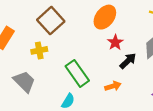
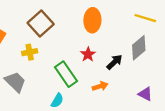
orange ellipse: (105, 17) -> (92, 20), turned -35
red star: (115, 42) -> (88, 54), moved

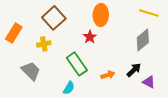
red star: (88, 54) -> (90, 37), moved
black arrow: (114, 62) -> (134, 70), moved

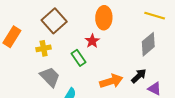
green rectangle: (77, 64) -> (78, 58), moved, size x0.7
gray trapezoid: (31, 71) -> (50, 77), moved
orange arrow: (108, 75) -> (111, 81), size x1.5

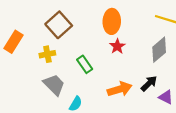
red star: (92, 41) -> (117, 46), moved

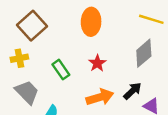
red star: (117, 46) -> (97, 63), moved

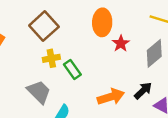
yellow cross: (19, 58) -> (51, 58), moved
red star: (97, 63) -> (121, 43), moved

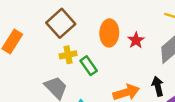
orange ellipse: (102, 22) -> (109, 33), moved
black arrow: (143, 91) -> (158, 86), turned -60

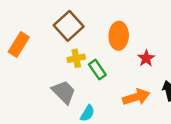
red star: (136, 40) -> (146, 58), moved

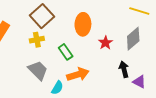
yellow cross: (76, 58) -> (37, 40), moved
orange arrow: (136, 97) -> (78, 74), moved

